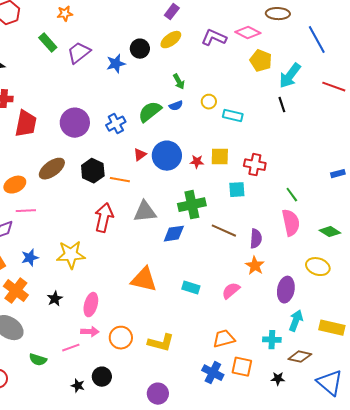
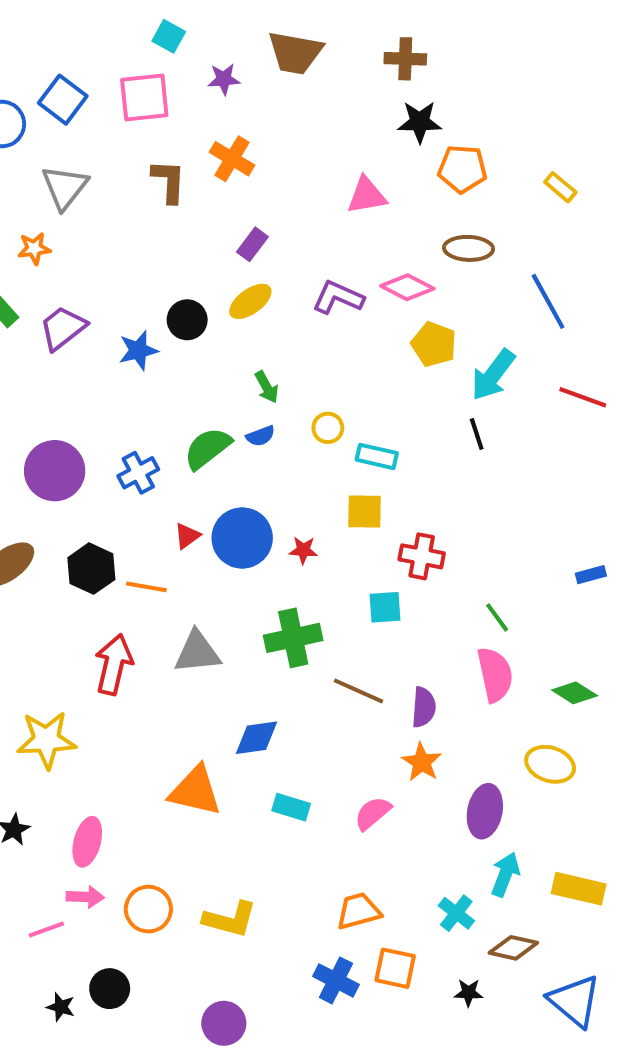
yellow square: (220, 157) -> (365, 511), moved
blue diamond: (174, 234) -> (256, 738), moved
cyan cross: (272, 340) -> (456, 913), turned 36

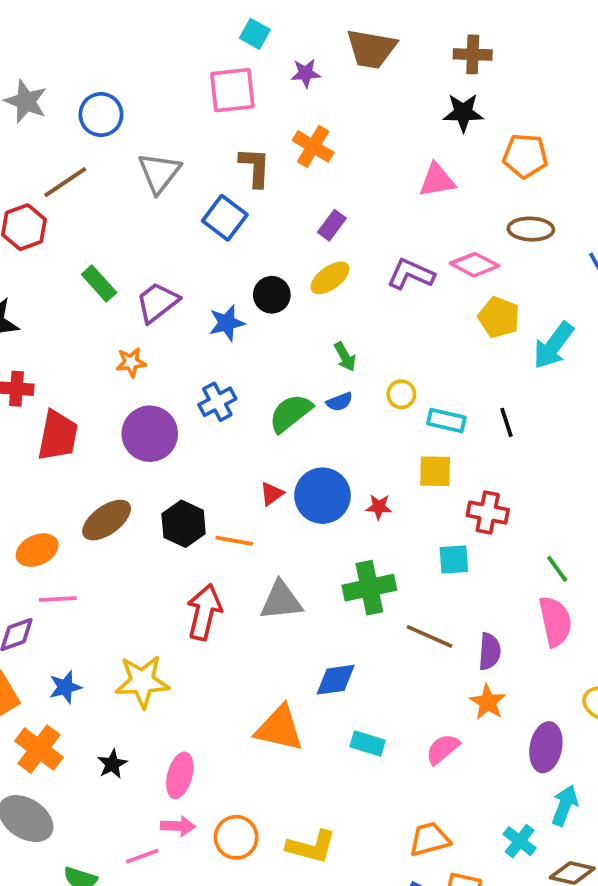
blue square: (63, 100) -> (225, 218), moved
black star: (420, 122) -> (463, 113), moved
orange star: (34, 248) -> (131, 362), moved
black line: (477, 434) -> (506, 422), moved
blue cross: (138, 473) -> (217, 402), moved

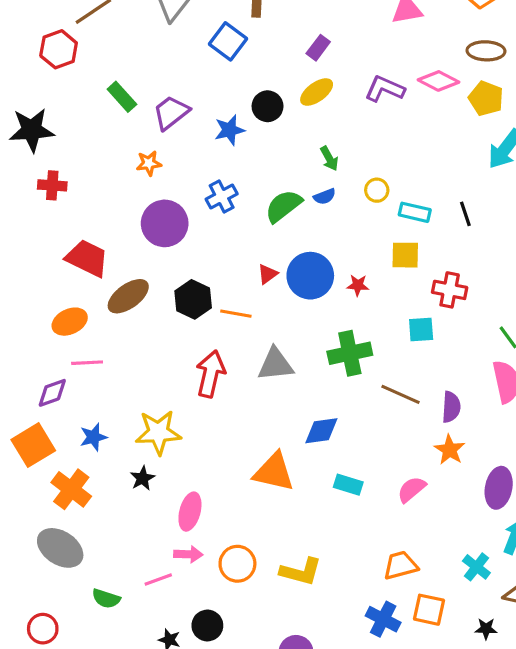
yellow pentagon: (499, 317) -> (486, 98), moved
red trapezoid: (58, 436) -> (87, 258), moved, turned -75
black star: (112, 764) -> (142, 478), moved

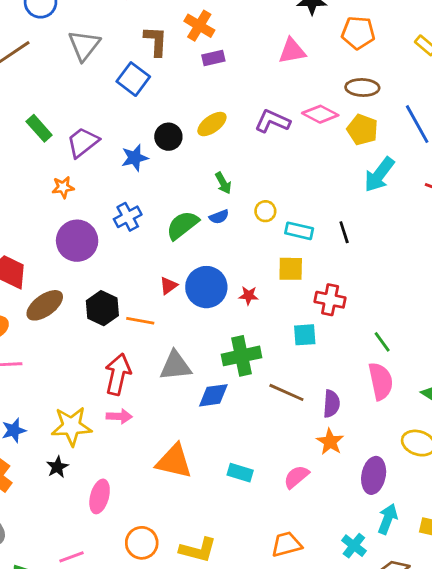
purple rectangle: (318, 48) -> (213, 58), moved, turned 40
blue diamond: (321, 431) -> (213, 395), moved
pink arrow: (188, 554) -> (119, 416), moved

